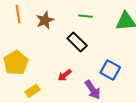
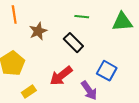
brown star: (45, 20) -> (38, 31), moved
red arrow: (65, 75) -> (61, 76), size x1.6

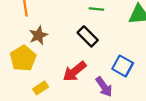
brown star: (38, 31) -> (38, 35), moved

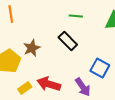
brown star: (38, 35) -> (32, 48), moved
red arrow: (75, 71) -> (49, 84), moved, turned 55

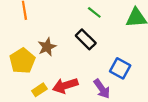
green line: (76, 16) -> (94, 12), turned 32
red arrow: (49, 84) -> (65, 86), turned -35

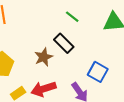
brown star: (47, 47) -> (44, 57), moved

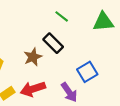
blue square: (98, 72) -> (87, 72), turned 30

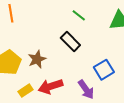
brown star: (33, 57) -> (37, 59), moved

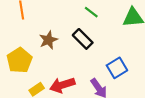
brown star: (37, 59) -> (48, 40), moved

